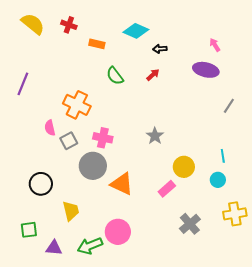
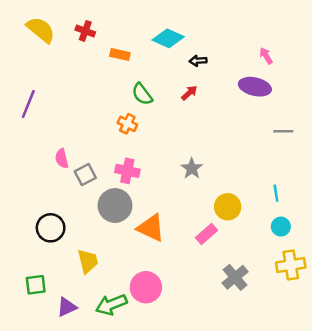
orange cross: (77, 105) -> (127, 124), moved, size x0.6
gray line: (229, 106) -> (283, 131), turned 56
cyan circle: (218, 180) -> (281, 227), moved
purple triangle: (54, 248) -> (67, 307), turned -30

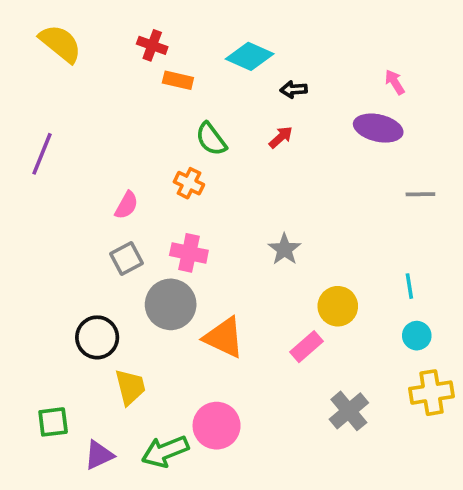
red cross: (85, 31) -> (152, 45), moved
pink semicircle: (62, 158) -> (127, 205), moved, turned -138
black circle: (51, 228) -> (97, 337), moved

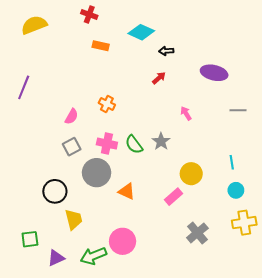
yellow semicircle: (60, 44) -> (34, 25), turned -60
red cross: (152, 45) -> (89, 15), moved
pink arrow: (395, 82) -> (186, 113), moved
green semicircle: (211, 139) -> (134, 145), moved
orange triangle: (224, 337) -> (127, 191), size x0.7

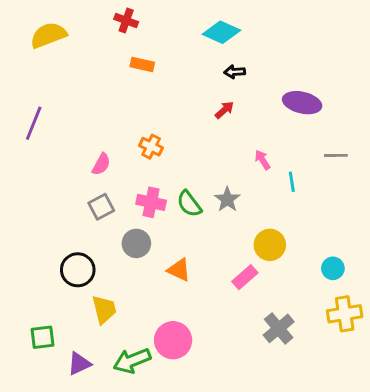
cyan diamond: (141, 32) -> (221, 32), moved
cyan line: (232, 162) -> (292, 182), moved
gray circle: (97, 173) -> (136, 243), size x0.7

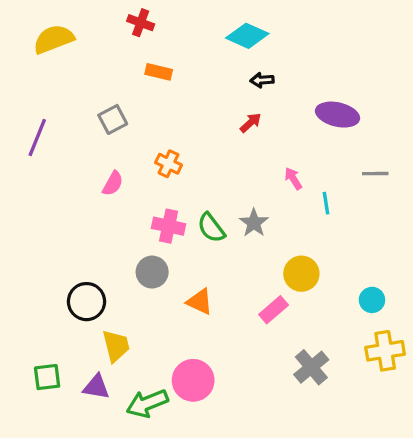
gray square: (101, 207) -> (113, 119), moved
purple triangle: (79, 364) -> (96, 387), moved, turned 35

